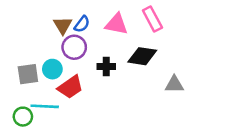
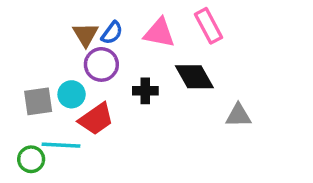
black diamond: (142, 56) -> (194, 77), turned 52

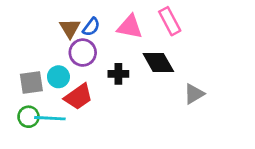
gray triangle: (238, 115) -> (194, 94), turned -30
green circle: (31, 159) -> (29, 117), moved

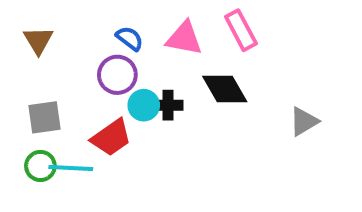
blue semicircle: (91, 27) -> (130, 38), turned -90
brown triangle: (70, 28) -> (38, 40), moved
cyan circle: (58, 77) -> (144, 105), moved
gray triangle: (194, 94) -> (304, 121), moved

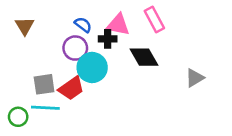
cyan circle: (144, 105) -> (92, 67), size x1.5
black cross: (168, 105) -> (108, 39), moved
gray square: (44, 117) -> (44, 84), moved
green circle: (40, 166) -> (18, 117), moved

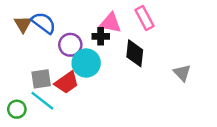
blue semicircle: (83, 25) -> (44, 23), moved, size x1.5
black diamond: (144, 57) -> (135, 53), turned 36
gray triangle: (195, 78) -> (182, 73), turned -42
cyan line: (45, 108) -> (42, 101), turned 35

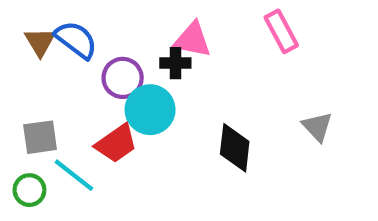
pink rectangle: (144, 18) -> (281, 31), moved
black diamond: (135, 53) -> (235, 148), moved
gray square: (41, 79) -> (40, 137), moved

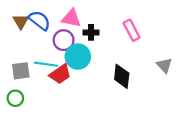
pink rectangle: (281, 31) -> (132, 30), moved
pink triangle: (192, 40) -> (71, 18), moved
cyan line: (74, 175) -> (46, 64), moved, turned -30

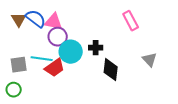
pink triangle: (71, 18) -> (54, 22), moved
pink rectangle: (132, 30) -> (131, 21), moved
black cross: (91, 32) -> (96, 48), moved

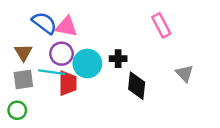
brown triangle: (19, 20) -> (23, 52), moved
purple circle: (58, 37) -> (62, 54), moved
red trapezoid: (55, 68) -> (68, 83), turned -55

